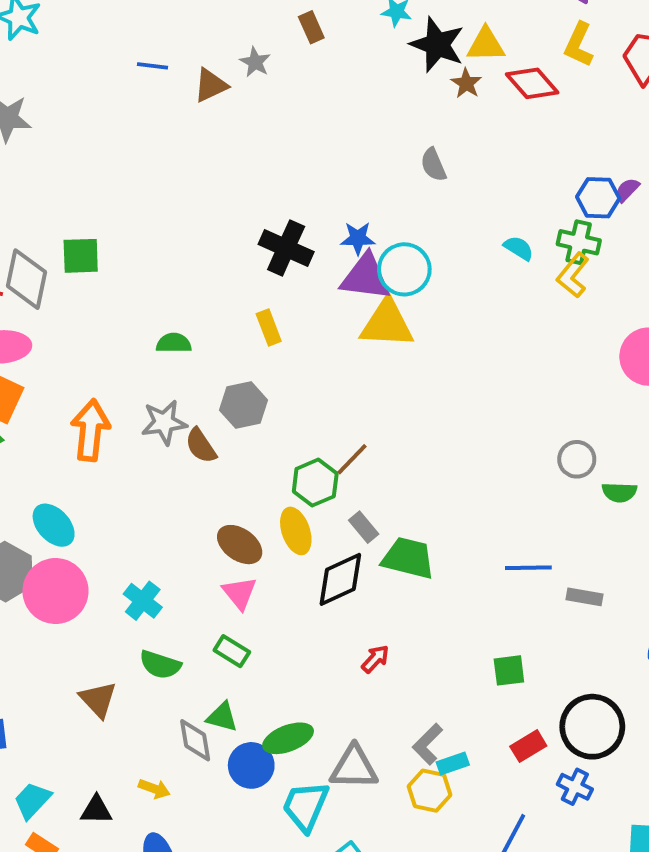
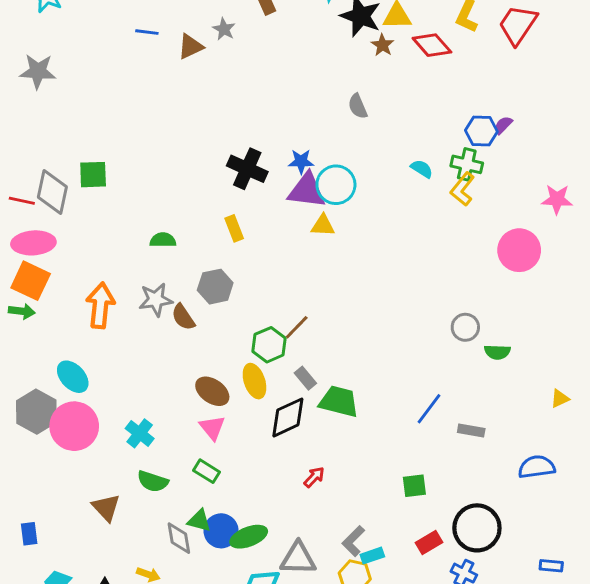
yellow triangle: (387, 324) -> (323, 225), size x0.6
blue line: (528, 568) -> (429, 409), turned -52
blue circle: (251, 765) -> (221, 531), moved

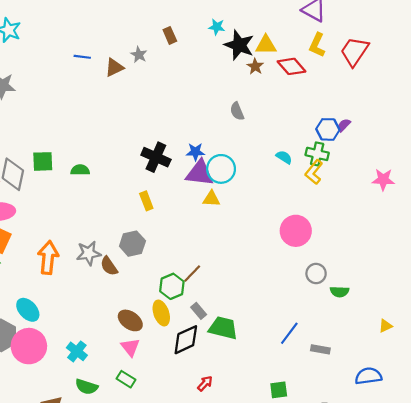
green semicircle: (163, 240) -> (80, 170), moved
pink circle: (519, 250) -> (296, 231), moved

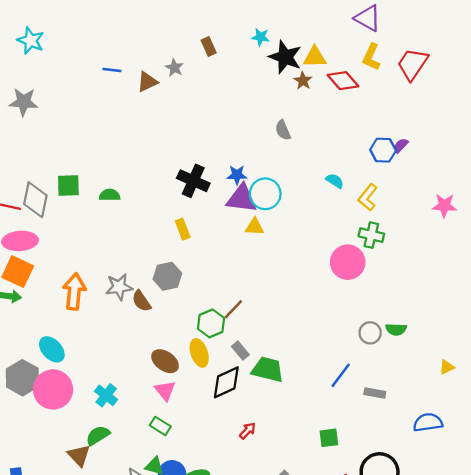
green cross: (317, 154) -> (371, 235), moved
gray circle: (316, 274) -> (370, 333), moved
green semicircle: (87, 387) -> (98, 435), moved, turned 130

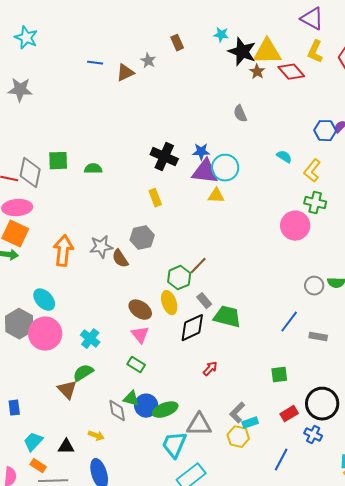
yellow triangle: (315, 57) -> (267, 52), size x1.4

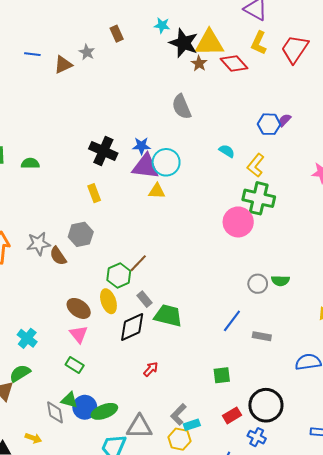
gray semicircle: (240, 114) -> (182, 107), size x1.4
green cross: (315, 203) -> (259, 198), size x1.4

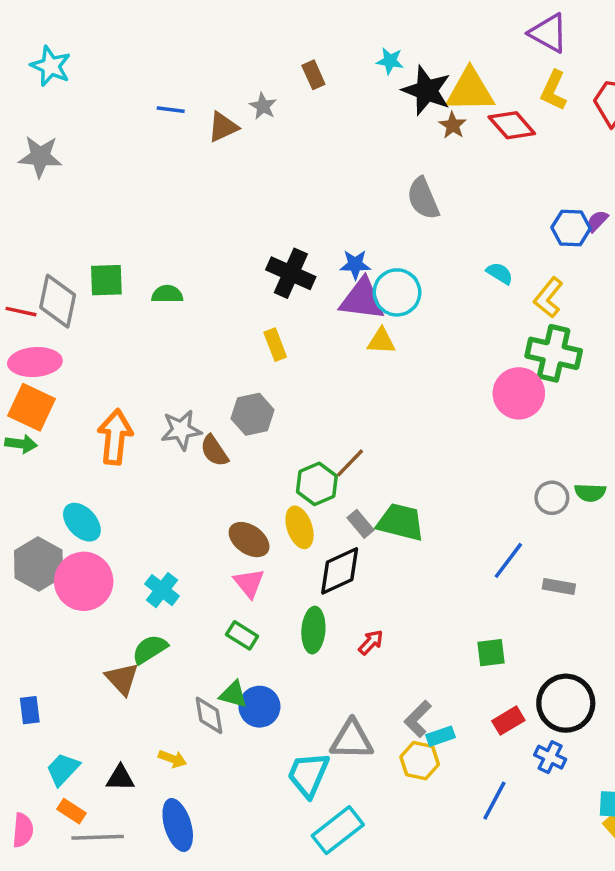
green trapezoid: (168, 316) -> (400, 522), moved
green ellipse: (104, 411) -> (313, 630), moved, turned -65

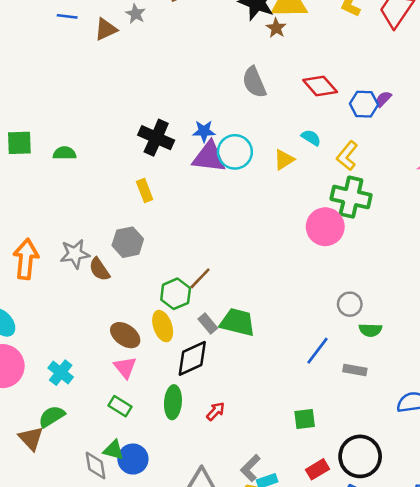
red diamond: (512, 125) -> (320, 86), moved
yellow triangle: (381, 341) -> (284, 160), moved, turned -35
green semicircle: (590, 493) -> (370, 330), moved

